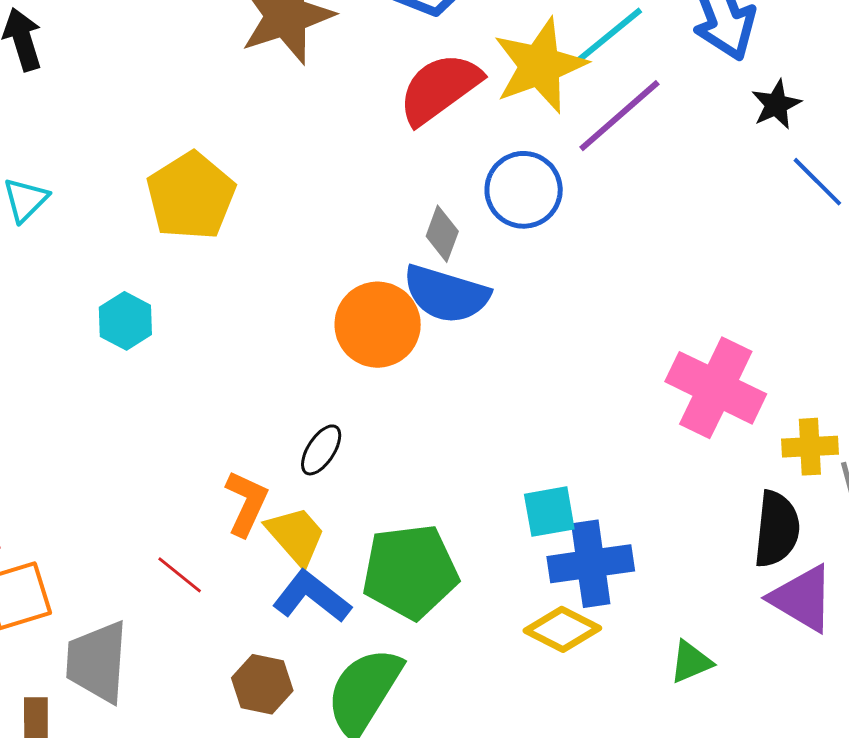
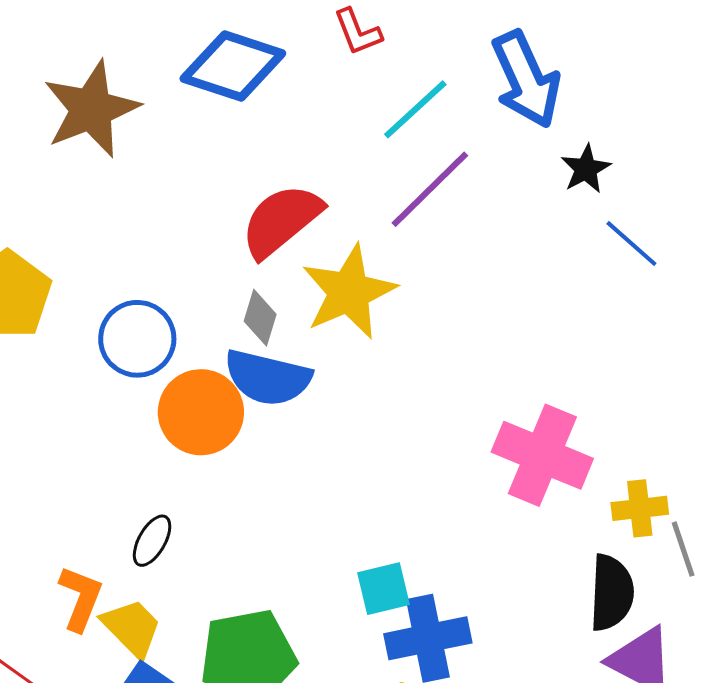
yellow star: (540, 65) -> (349, 292), moved
red semicircle: (440, 88) -> (281, 221), moved
blue circle: (524, 190) -> (137, 339), moved

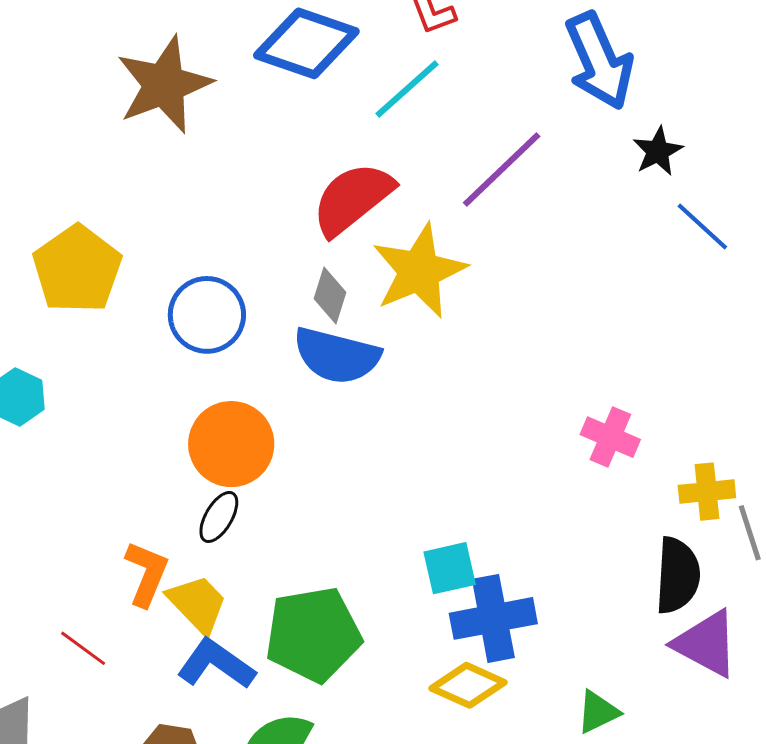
cyan line: (415, 109) -> (407, 89), moved
orange circle: (201, 412) -> (231, 444), moved
pink cross: (542, 455) -> (610, 437), size x0.6

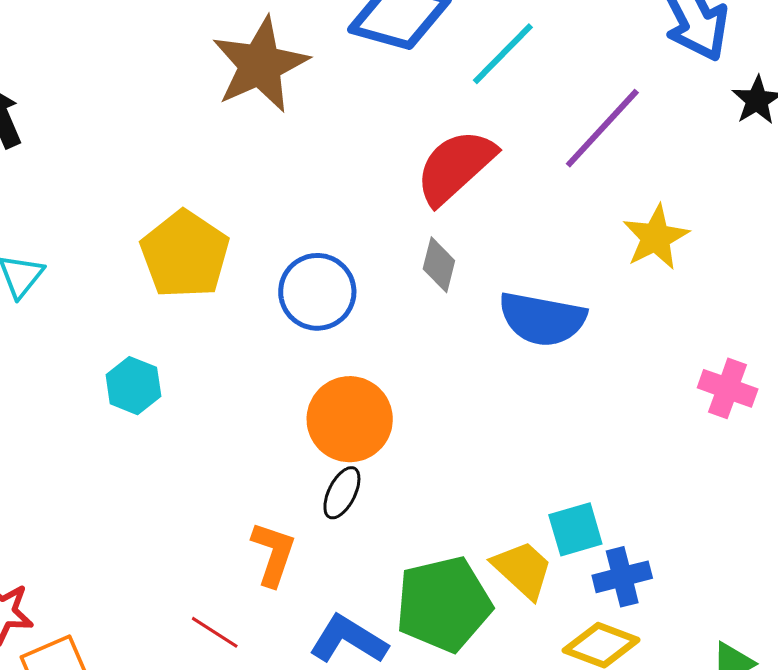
yellow star: (419, 271) -> (656, 237), moved, size x0.7
blue semicircle: (337, 356) -> (542, 319), moved
yellow trapezoid: (197, 604) -> (523, 569), moved
blue cross: (493, 618) -> (622, 577), size x0.7

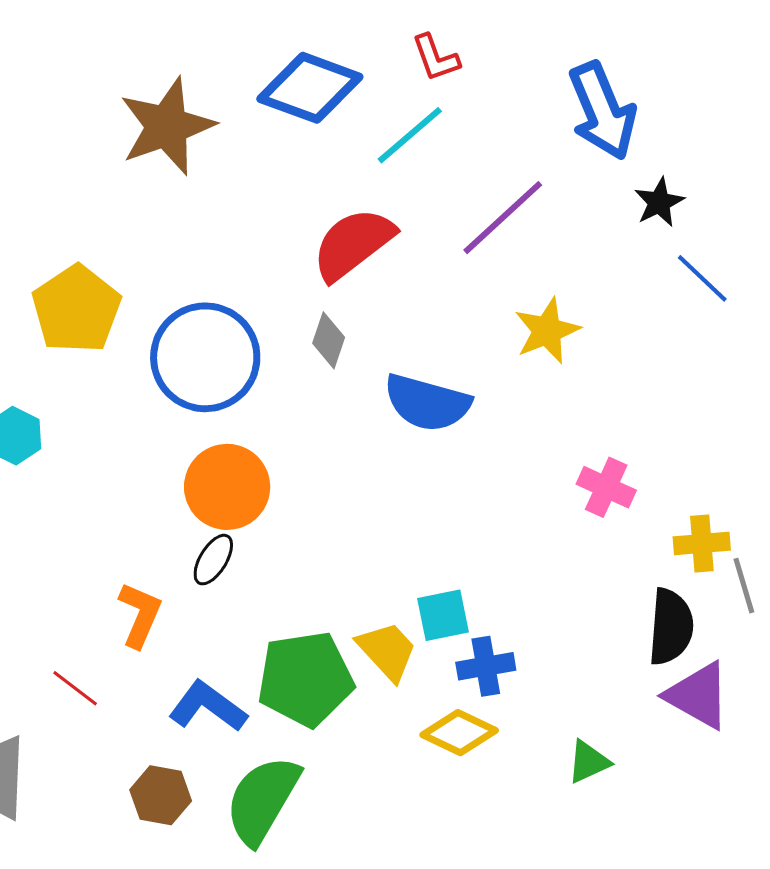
blue circle: (317, 292) -> (205, 357), size x1.4

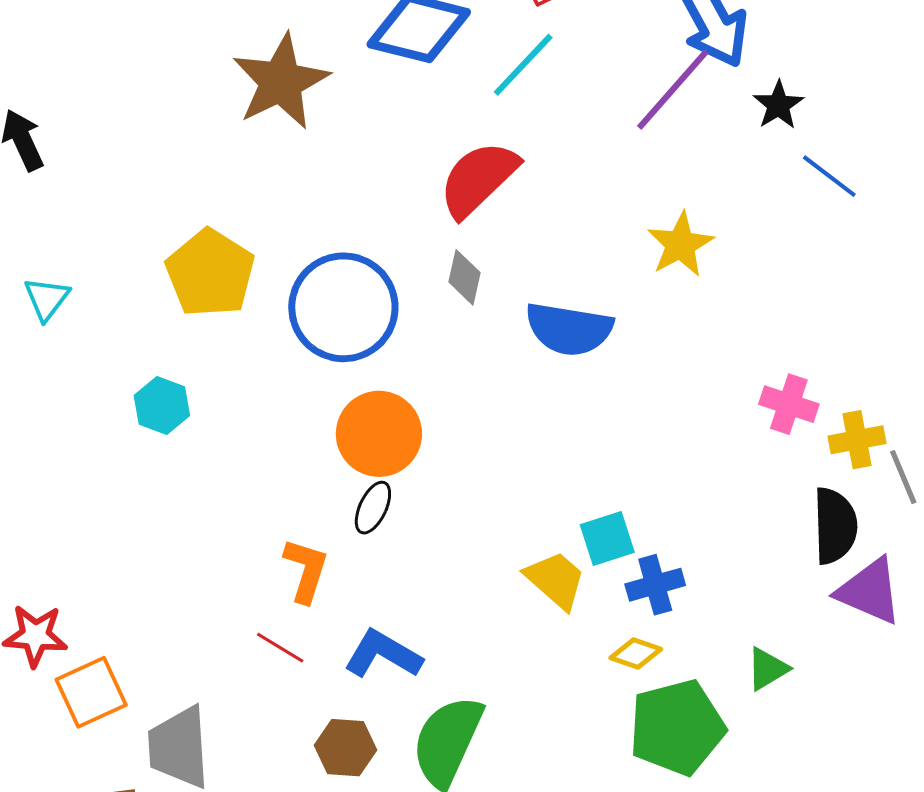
purple line: (503, 218) -> (673, 90), moved
pink cross: (606, 487) -> (789, 404), moved
green pentagon: (305, 679) -> (677, 727), moved
red line: (75, 688) -> (280, 648), moved
yellow diamond: (459, 733) -> (636, 654), size x0.7

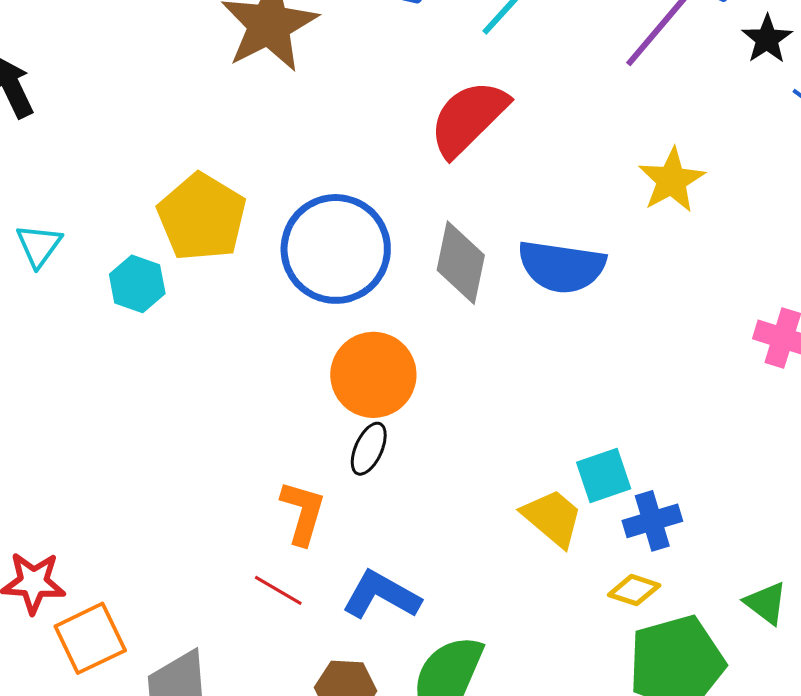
gray diamond: (464, 277) -> (461, 263), moved, size x1.5
cyan hexagon: (162, 406) -> (137, 284), moved
green triangle: (767, 669) -> (766, 603), turned -51

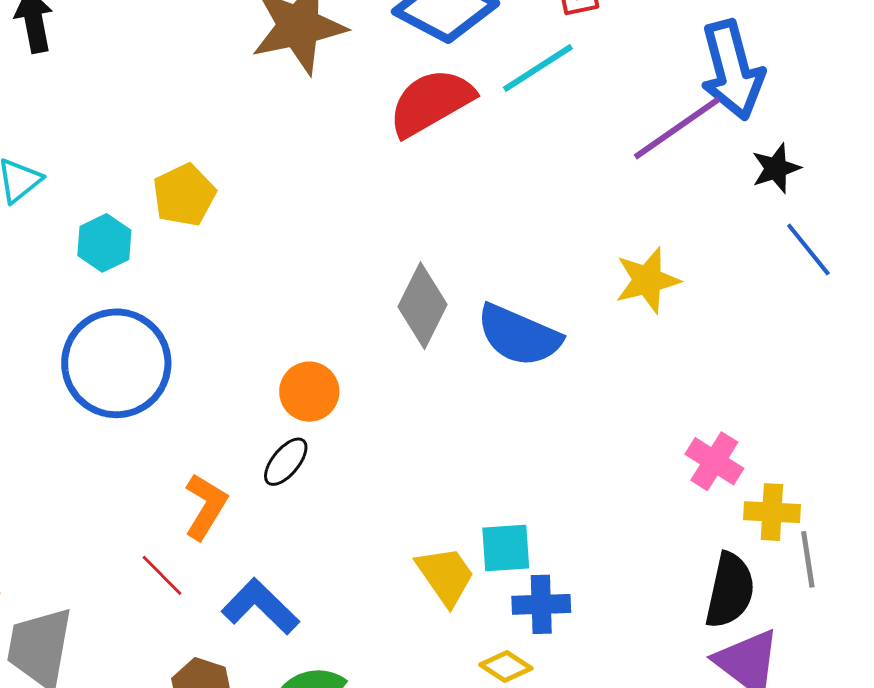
red semicircle: (468, 118) -> (431, 102), moved
yellow pentagon: (202, 217) -> (184, 195), size x0.7
blue circle: (336, 249) -> (116, 363), moved
orange circle: (373, 375) -> (309, 392), size x0.7

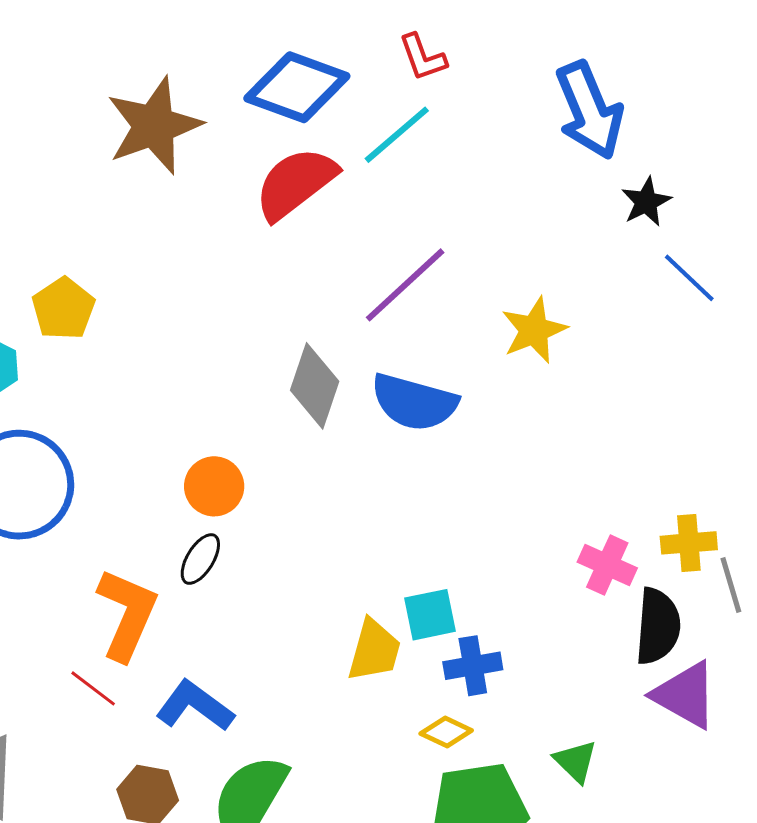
purple line: (677, 128) -> (405, 285), moved
pink cross: (714, 461) -> (607, 565), moved
orange L-shape: (206, 506) -> (127, 614), size x1.4
yellow trapezoid: (446, 576) -> (374, 650), turned 58

